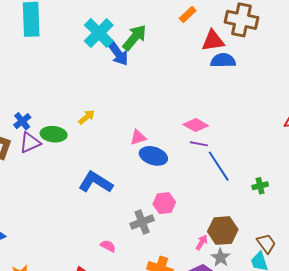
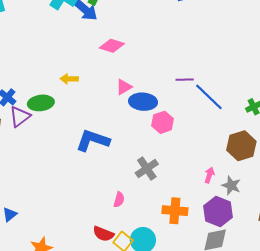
yellow arrow: (87, 117) -> (69, 79), turned -126
pink diamond: (196, 125) -> (112, 46), moved
pink hexagon: (164, 203) -> (163, 122), moved
brown hexagon: (223, 231) -> (241, 146), moved
pink semicircle: (108, 246) -> (119, 200), turned 91

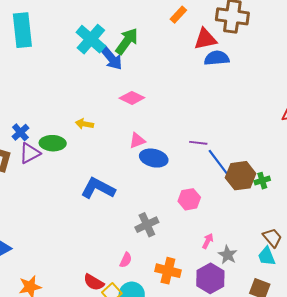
pink hexagon: (163, 122) -> (189, 199), moved
brown hexagon: (241, 146) -> (241, 176), moved
pink semicircle: (119, 200) -> (126, 260), moved

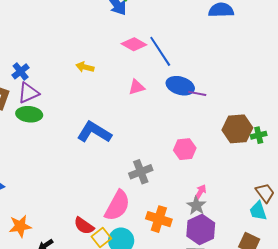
green ellipse: (53, 143) -> (29, 114), moved
blue ellipse: (154, 158) -> (180, 86), moved
blue line: (219, 164) -> (160, 51), moved
gray star: (228, 255) -> (196, 206), moved
pink semicircle: (126, 260) -> (117, 206), size x2.0

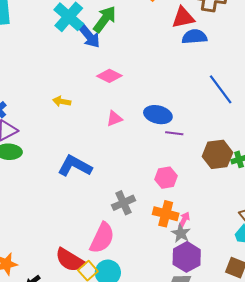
blue line: (160, 51) -> (221, 89), moved
purple line: (197, 93) -> (174, 133), moved
orange cross: (159, 219) -> (166, 214), moved
red semicircle: (84, 226) -> (70, 260), size x1.4

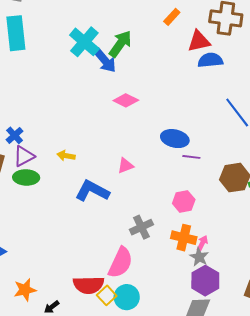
yellow arrow: (62, 102) -> (66, 156), moved
pink triangle: (114, 119) -> (125, 166), moved
red semicircle: (70, 260) -> (89, 285), turned -32

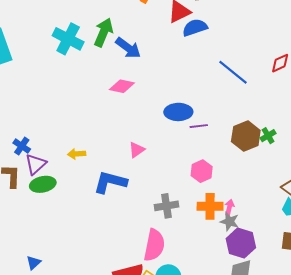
blue arrow: (105, 61) -> (128, 48), moved
gray cross: (141, 227) -> (166, 206), turned 30

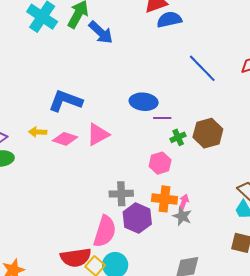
pink diamond: (122, 86) -> (65, 139), moved
green cross: (268, 136) -> (178, 137), moved
pink triangle: (137, 150) -> (98, 135), size x1.4
blue L-shape: (110, 182) -> (65, 101), moved
purple hexagon: (241, 243) -> (137, 218), moved

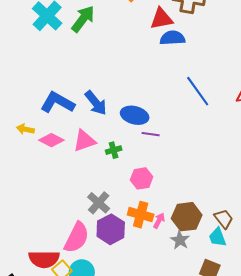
blue arrow: (101, 32) -> (96, 103), moved
brown hexagon: (208, 133) -> (187, 217), moved
green cross: (178, 137) -> (114, 150), moved
gray cross: (121, 194) -> (99, 203), turned 35
gray star: (182, 216) -> (180, 240), moved

